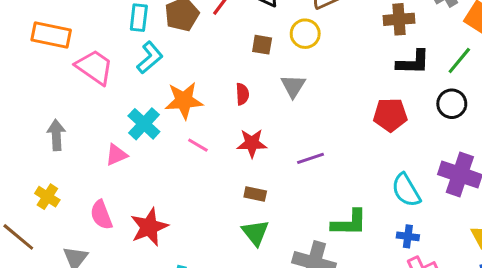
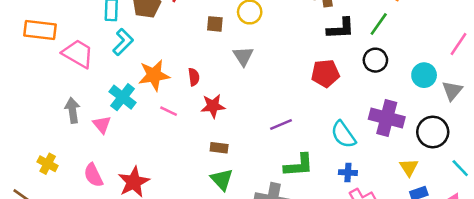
red semicircle: (242, 94) -> (194, 77), moved
gray arrow: (56, 135) -> (72, 110), moved
pink triangle: (116, 155) -> (102, 125), turned -42
purple line: (310, 158) -> (281, 125), moved

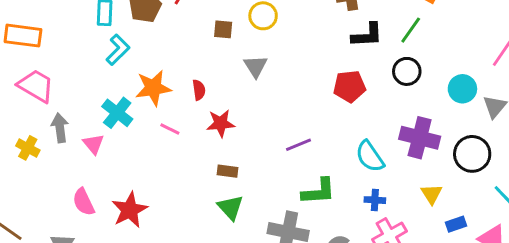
pink trapezoid: (78, 54) -> (36, 86), moved
yellow cross: (48, 164) -> (28, 148), moved
yellow triangle: (409, 167) -> (432, 194), moved

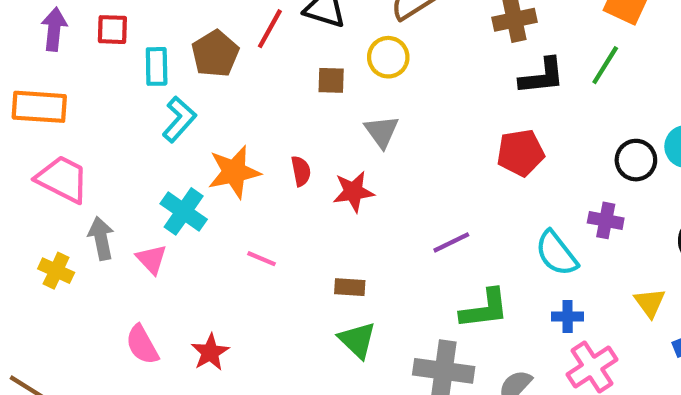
black circle: (407, 71) -> (636, 160), moved
red star: (221, 123) -> (353, 192), moved
pink line: (170, 129) -> (262, 259), moved
purple cross: (420, 138) -> (606, 220), moved, size x0.6
red star: (130, 210) -> (210, 352), size x0.7

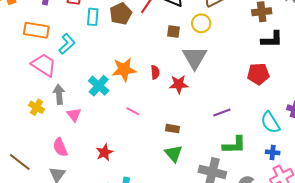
cyan L-shape: (179, 119) -> (67, 44), moved
gray triangle: (382, 132) -> (195, 58), size x1.5
pink triangle: (152, 259) -> (74, 115), moved
pink semicircle: (142, 345) -> (60, 147), moved

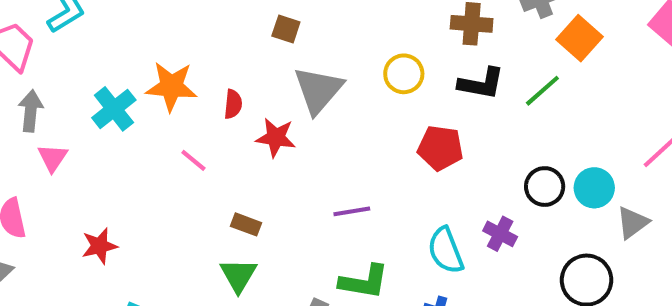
yellow circle: (201, 23) -> (404, 74), moved
pink line: (133, 111) -> (193, 160), moved

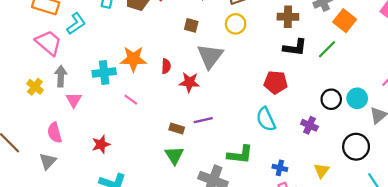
yellow circle: (404, 74) -> (236, 24), moved
cyan cross: (114, 109) -> (104, 72), turned 35
pink line: (193, 160) -> (131, 100), moved
purple line: (352, 211) -> (203, 120), moved
cyan semicircle: (446, 250) -> (266, 119), moved

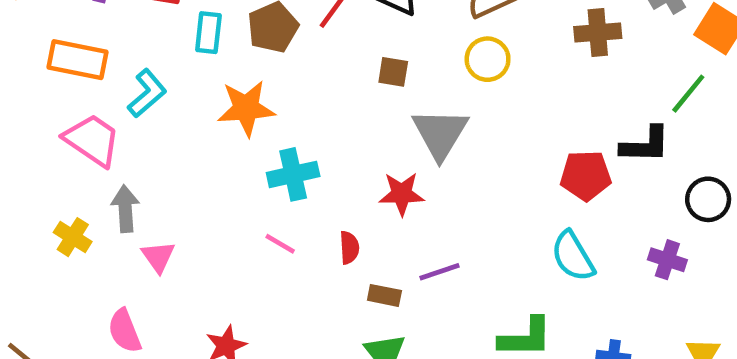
black L-shape: (295, 47) -> (645, 145), moved
orange star: (133, 59) -> (246, 108), moved
red semicircle: (166, 66) -> (349, 247), moved
cyan cross: (104, 72) -> (293, 174), moved

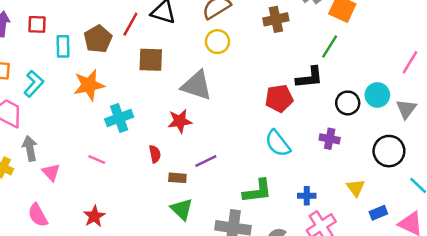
brown square: (393, 72) -> (151, 60), moved, size x1.5
gray triangle: (440, 133) -> (197, 85), turned -36
pink line: (280, 244) -> (97, 160), moved

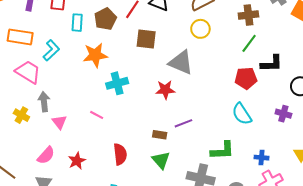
green line: (330, 47) -> (249, 43), moved
red semicircle: (155, 154) -> (120, 154), moved, size x1.5
pink semicircle: (38, 215) -> (46, 155), turned -114
red star: (94, 216) -> (77, 161), moved

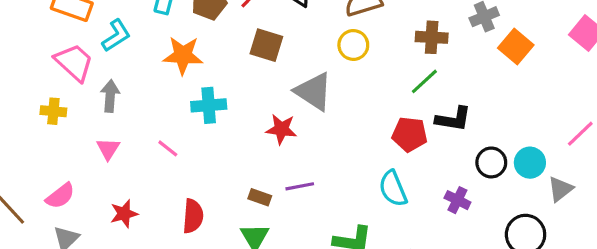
gray arrow: (44, 102) -> (110, 96), moved
yellow cross: (21, 115) -> (53, 111), moved, turned -35
pink semicircle: (46, 155) -> (60, 196), moved

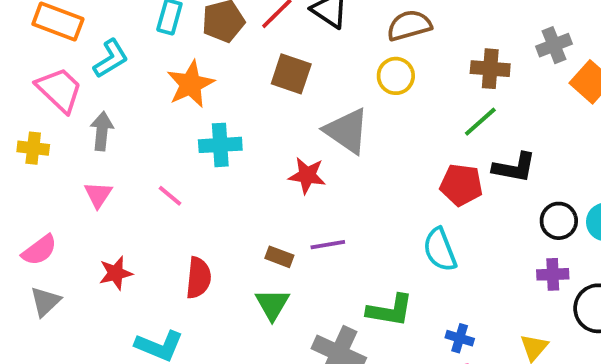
orange star: (183, 55) -> (190, 84), turned -30
purple cross: (457, 200) -> (553, 274), moved, turned -30

